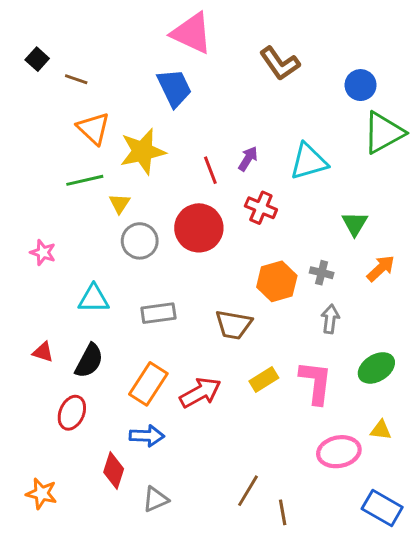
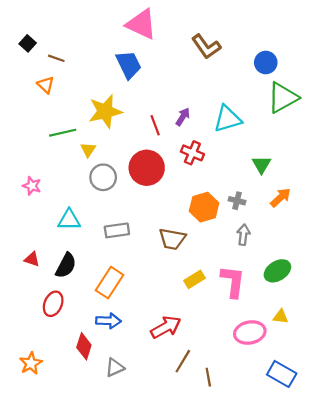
orange triangle: (94, 128) -> (46, 85), moved, size x0.7
red arrow: (200, 393) -> (166, 327), moved
orange star: (42, 494) -> (31, 363), turned 30

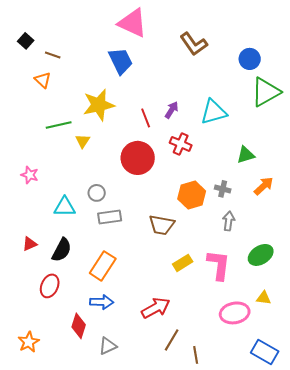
green triangle: (261, 165) -> (246, 155), turned 42
gray circle: (103, 177) -> (97, 193), moved, size x0.7
red triangle: (32, 259) -> (30, 244), turned -42

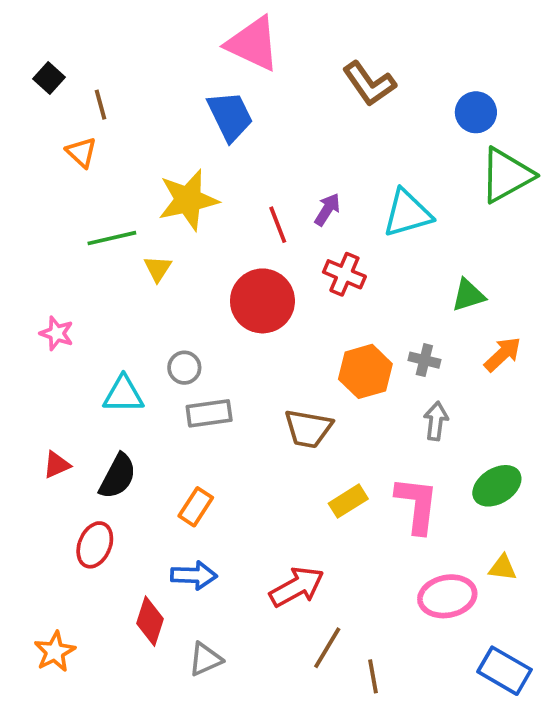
brown line: (53, 55) -> (100, 105), turned 56
orange rectangle: (103, 266) -> (196, 507), size x0.7

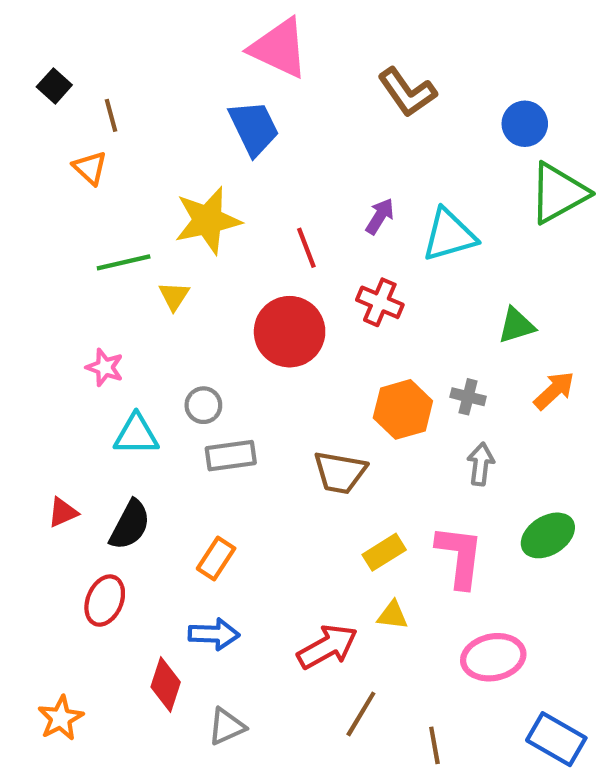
purple arrow: (327, 209) -> (380, 216), moved
pink star: (57, 333) -> (105, 367), moved
yellow triangle: (503, 568) -> (392, 615), moved
brown line: (373, 676) -> (434, 745), moved

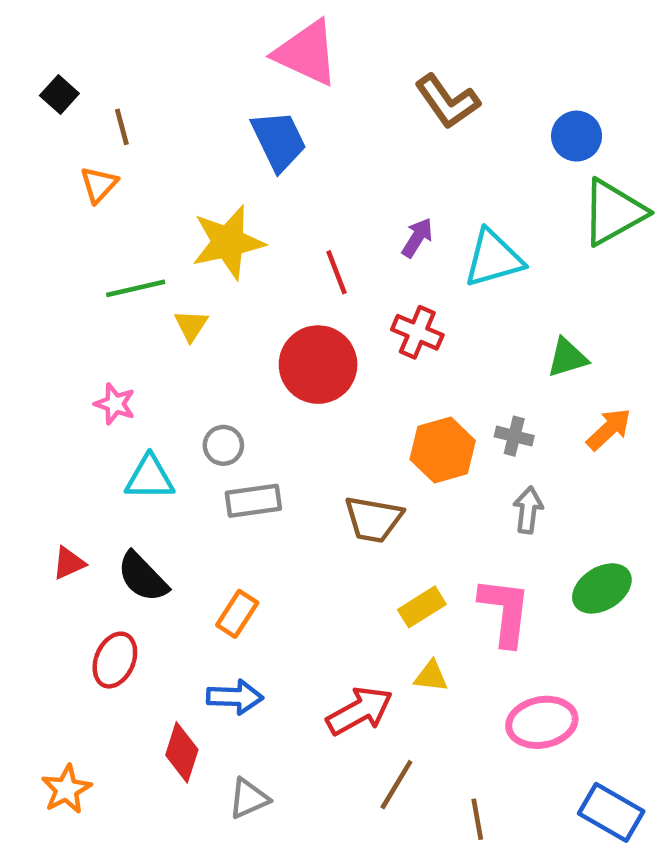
orange triangle: (90, 168) -> (99, 185), turned 30
black semicircle: (130, 525) -> (143, 577), turned 108

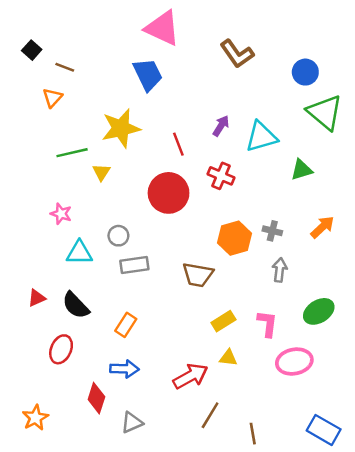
brown line: (122, 127) -> (65, 67), turned -54
green triangle: (613, 212) -> (325, 112), turned -51
green triangle: (567, 358) -> (302, 170), moved
pink L-shape: (505, 612) -> (267, 324), size x0.7
pink ellipse: (542, 722) -> (294, 362), moved

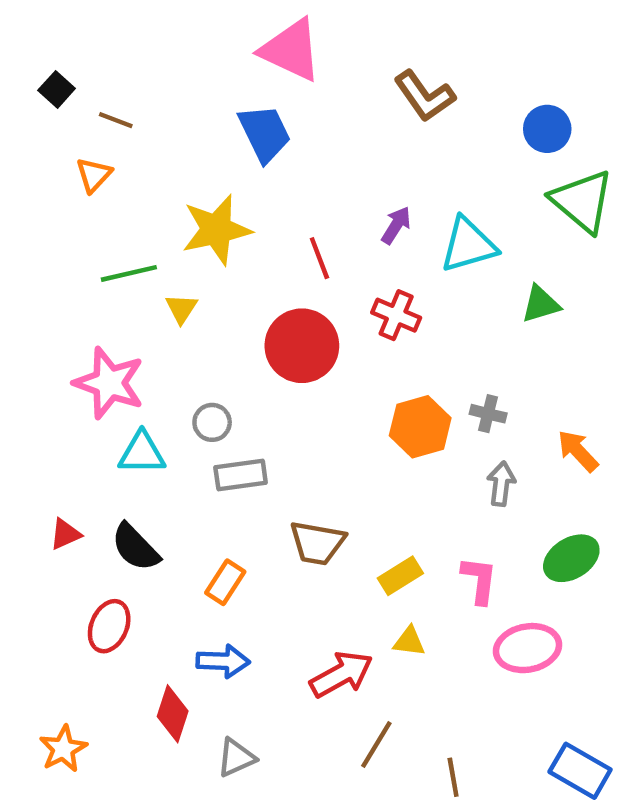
pink star: (61, 214) -> (109, 383), size x1.8
orange arrow: (322, 227) -> (578, 451), moved, turned -90
brown trapezoid: (198, 275) -> (317, 543), moved

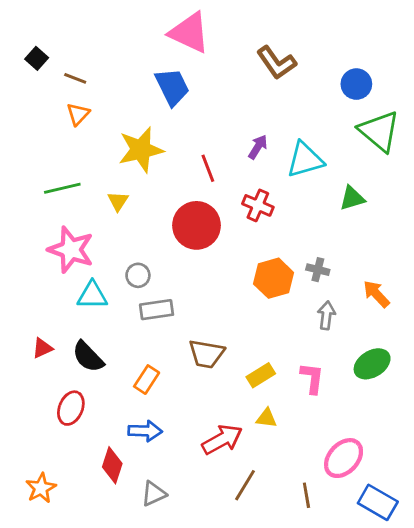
orange triangle: (94, 175) -> (78, 114), moved
green line: (129, 273) -> (62, 188), moved
pink ellipse: (527, 648) -> (344, 458), moved, turned -36
brown line: (453, 777) -> (306, 495), moved

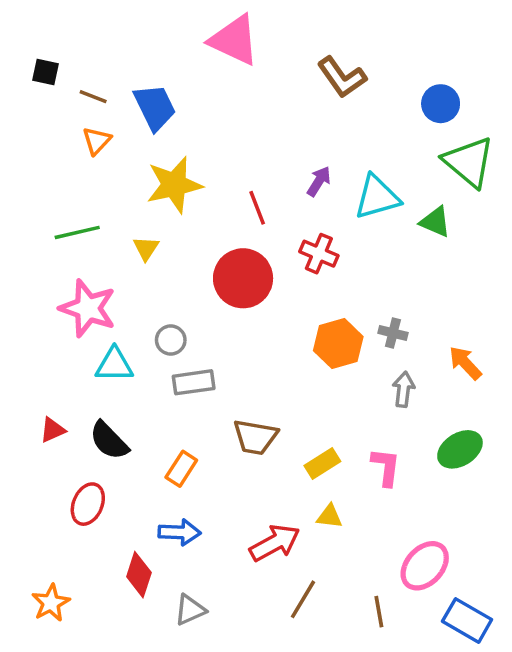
black square: (37, 58) -> (45, 72), turned -30
blue trapezoid: (172, 87) -> (155, 107), moved
green triangle: (352, 198) -> (435, 222), moved, turned 40

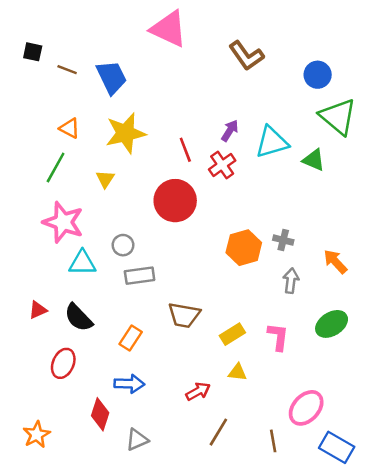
orange triangle: (97, 141) -> (70, 128), moved, turned -45
green line: (77, 232) -> (56, 168), turned -48
red cross: (319, 254) -> (222, 165), moved, turned 32
red arrow: (275, 543) -> (198, 391), size x0.7

